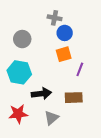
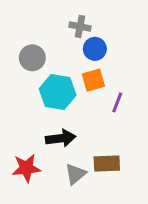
cyan hexagon: (19, 72) -> (58, 92), moved
brown rectangle: (74, 98) -> (107, 164), moved

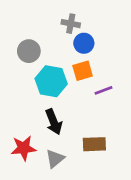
purple line: (117, 102) -> (104, 90), turned 48
black arrow: (61, 138) -> (54, 122), turned 75
gray triangle: (75, 174) -> (55, 159), moved

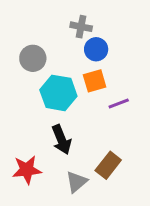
brown rectangle: (94, 144) -> (108, 165), turned -50
gray triangle: (55, 159) -> (77, 182), moved

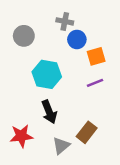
gray circle: (33, 58) -> (24, 36), moved
orange square: (95, 81) -> (96, 56), moved

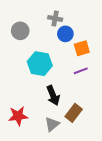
black arrow: (49, 112) -> (53, 95), moved

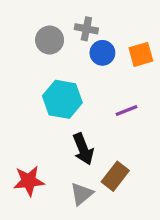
gray circle: (20, 31) -> (50, 40), moved
orange square: (82, 48) -> (141, 54), moved

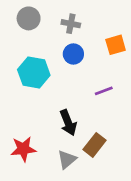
gray circle: (50, 40) -> (29, 18), moved
blue circle: (102, 53) -> (73, 54), moved
cyan hexagon: (62, 99) -> (34, 72), moved

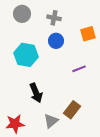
black arrow: (68, 123) -> (36, 93), moved
red star: (23, 149) -> (15, 124), moved

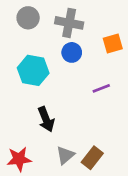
gray cross: (54, 18) -> (69, 23), size x1.5
brown rectangle: (72, 110) -> (92, 158), moved

